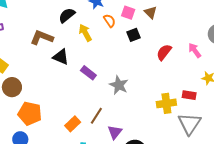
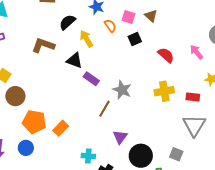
red semicircle: (164, 52) -> (166, 55), turned 96
black triangle: (61, 57) -> (75, 60), moved
yellow cross: (166, 103) -> (164, 91), moved
brown line: (96, 116) -> (105, 109), moved
orange rectangle: (73, 124) -> (61, 128), moved

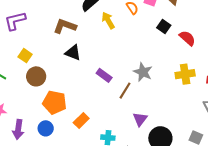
black square: (135, 39) -> (164, 27), moved, turned -32
black triangle: (75, 60) -> (73, 53), moved
purple rectangle: (91, 79) -> (104, 75), moved
orange rectangle: (61, 128) -> (81, 121), moved

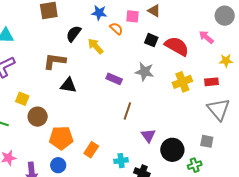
red semicircle: (187, 38) -> (177, 46), size x1.4
gray star: (143, 72) -> (145, 72), moved
purple rectangle: (104, 75) -> (114, 79), moved

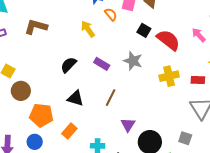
black semicircle: (74, 34) -> (69, 65), moved
brown L-shape: (55, 61) -> (36, 27), moved
black triangle: (68, 85) -> (75, 98), moved

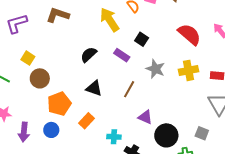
yellow arrow: (88, 29) -> (110, 20), size x1.4
black square: (144, 30) -> (142, 39), moved
gray star: (133, 61) -> (155, 69), moved
orange pentagon: (41, 115) -> (59, 104), turned -30
purple triangle: (128, 125) -> (145, 117), turned -42

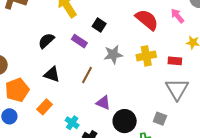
gray star: (155, 69) -> (113, 55), turned -30
cyan cross: (114, 137) -> (72, 123), turned 32

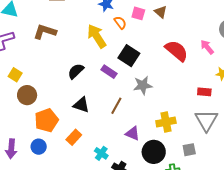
black square: (99, 25) -> (129, 56), size x1.5
yellow cross: (146, 56) -> (166, 122), moved
gray square: (160, 119) -> (189, 150), turned -32

